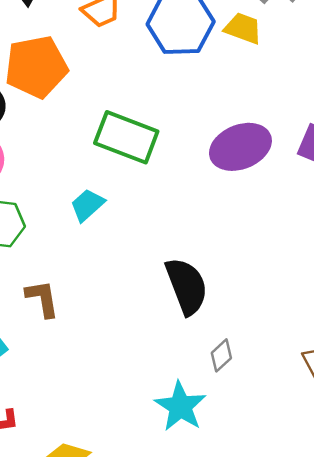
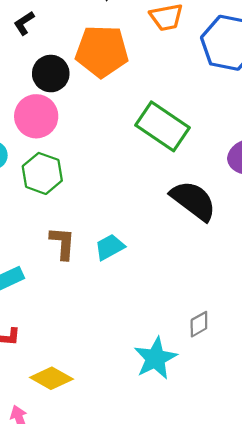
cyan trapezoid: (87, 205) -> (110, 247), moved
black semicircle: (187, 286) -> (193, 201), moved, turned -45

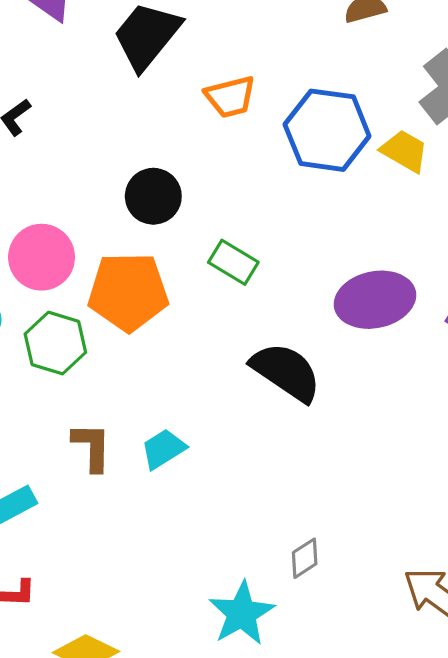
orange pentagon: (102, 51) -> (128, 292), moved
black circle: (51, 74) -> (153, 196), moved
green rectangle: (162, 126) -> (233, 262), size x0.6

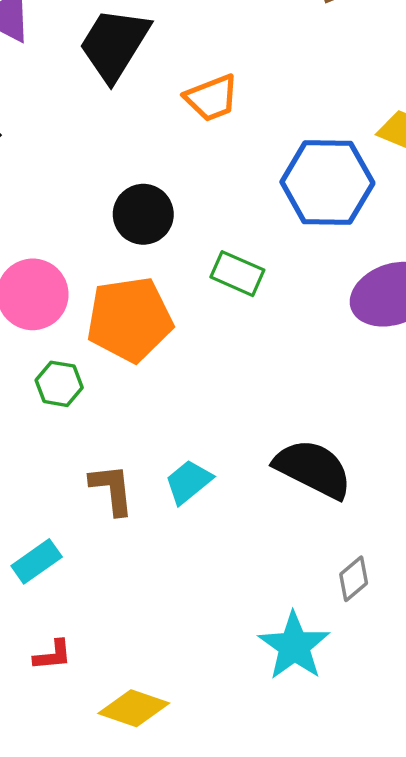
blue hexagon: (327, 130) -> (327, 183), moved
green hexagon: (55, 343) -> (59, 384), size x0.7
black semicircle: (286, 372) -> (313, 469), moved

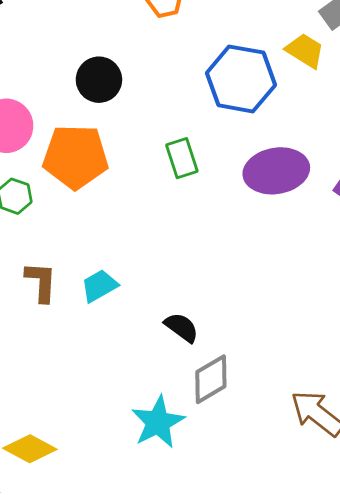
green rectangle: (237, 274) -> (182, 158), moved, turned 39
black semicircle: (313, 469) -> (182, 327), moved, size x0.6
gray diamond: (354, 579) -> (211, 379), size x1.5

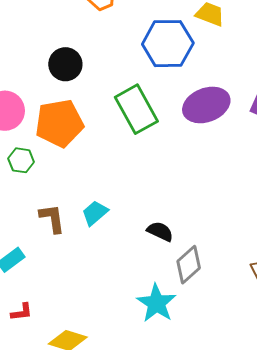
green rectangle: (182, 158) -> (136, 109), size x1.6

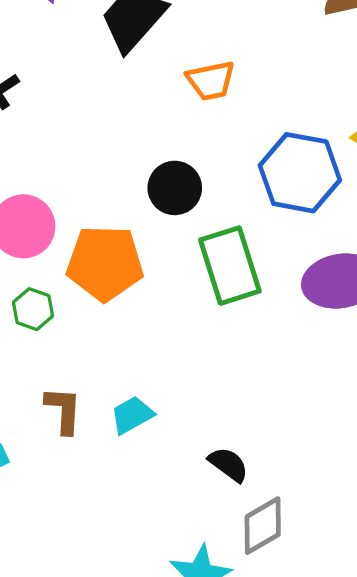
black circle: (65, 64) -> (175, 188), moved

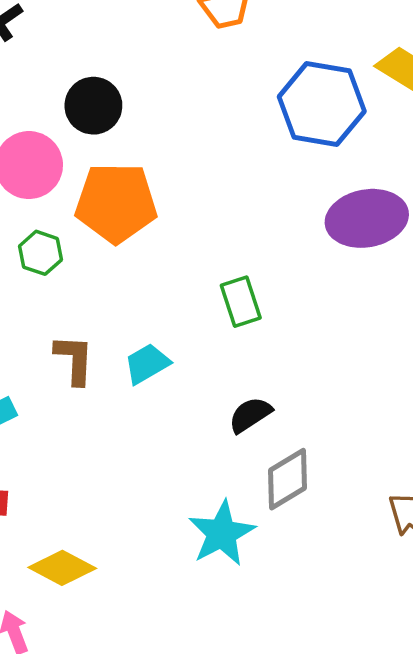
black circle: (175, 188) -> (93, 106), moved
green rectangle: (230, 266) -> (241, 302), moved, size x0.6
black semicircle: (228, 464) -> (250, 415), turned -69

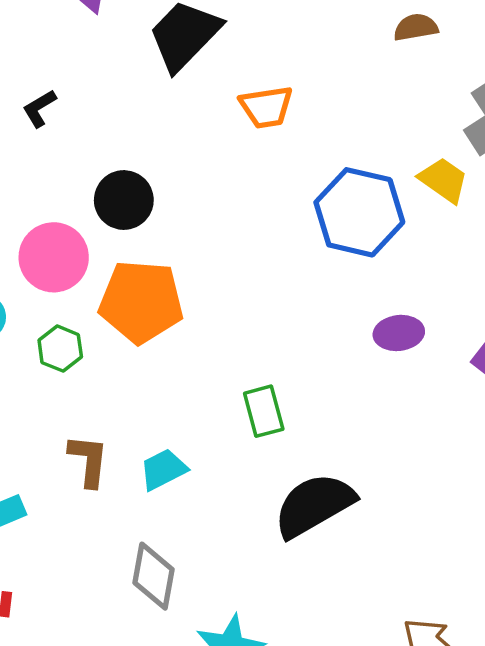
purple ellipse: (367, 218) -> (399, 333), size x0.6
black semicircle: (250, 415) -> (314, 505), moved, size x1.8
gray diamond: (287, 479) -> (153, 576), moved, turned -52

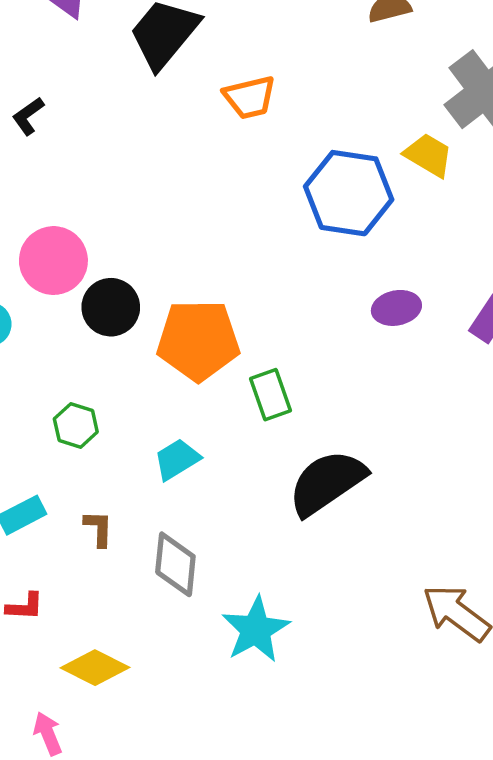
black circle: (124, 200) -> (111, 307), moved
orange pentagon: (141, 302) -> (198, 340), moved
green hexagon: (60, 349) -> (76, 425), moved
brown L-shape: (88, 461) -> (99, 528), moved, size x0.7

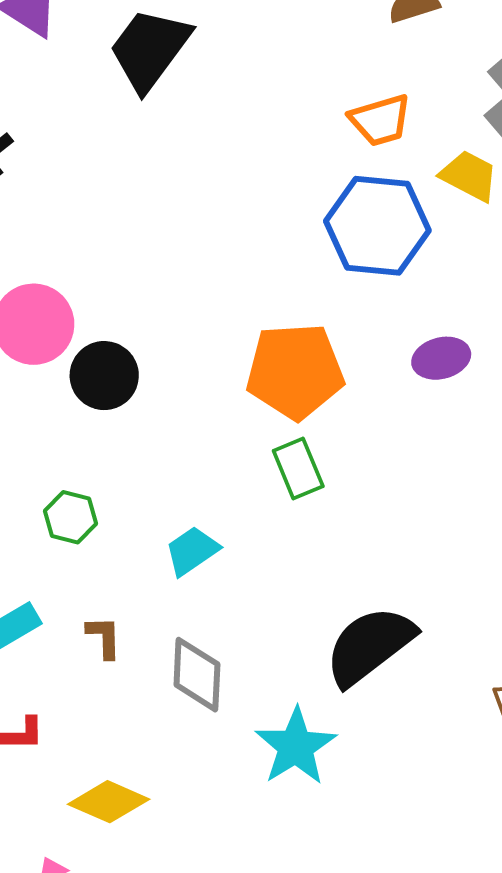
orange trapezoid: (250, 97) -> (380, 120), moved
orange pentagon: (198, 340) -> (295, 371), moved
black semicircle: (327, 483) -> (370, 646), moved

